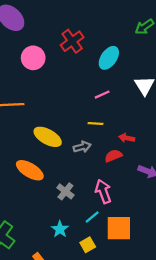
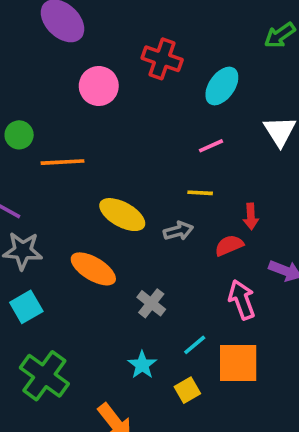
red cross: (72, 41) -> (162, 59), turned -35
red arrow: (127, 138) -> (251, 216), turned -104
pink arrow: (103, 191) -> (242, 300), moved

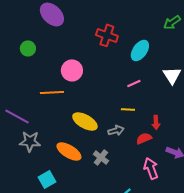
pink circle: (99, 86) -> (72, 70), moved
green circle: (19, 135) -> (28, 48), moved
gray cross: (151, 303) -> (101, 157), moved
cyan square: (26, 307) -> (47, 179), moved

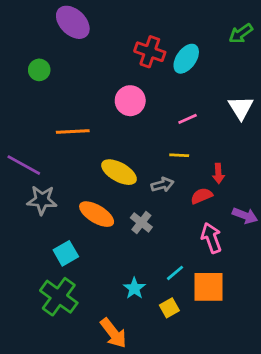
cyan ellipse: (140, 50) -> (186, 59), moved
pink circle: (72, 70) -> (130, 101), moved

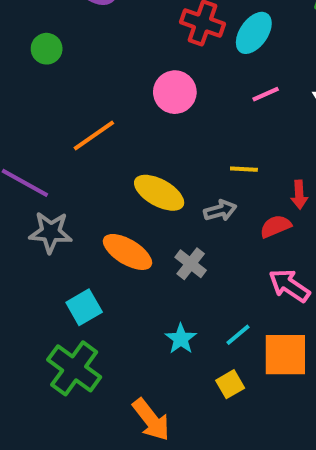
pink line: (188, 119) -> (266, 94), moved
orange line: (73, 131) -> (94, 136), turned -32
pink arrow: (211, 238) -> (289, 286), turned -36
cyan star: (134, 288) -> (181, 339), moved

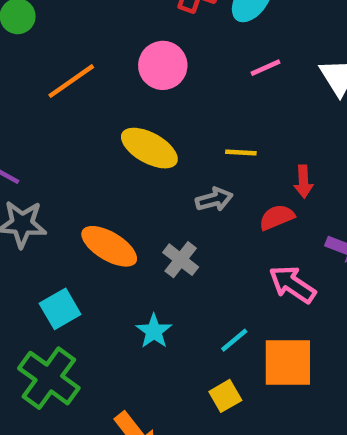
orange line: (94, 136) -> (71, 81), moved
yellow ellipse: (159, 193) -> (149, 148), moved
cyan star: (181, 339) -> (154, 331), moved

